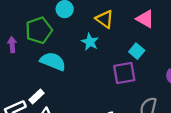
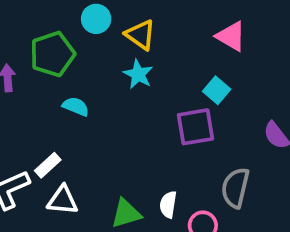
yellow triangle: (105, 19) -> (140, 35), moved
cyan semicircle: (53, 61) -> (76, 106), size x0.6

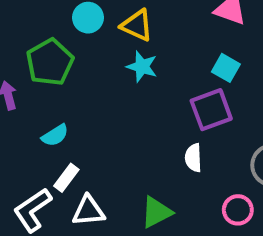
cyan semicircle: (76, 106) -> (55, 135), moved, turned 136
white semicircle: (168, 205) -> (193, 158), moved

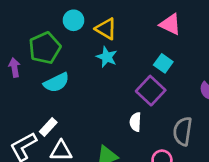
purple square: (211, 110) -> (151, 91), turned -32
cyan semicircle: (55, 135) -> (56, 83), moved, size x1.4

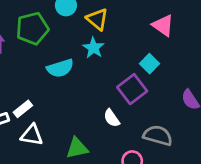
cyan semicircle: (56, 83) -> (60, 68), moved
white semicircle: (135, 122) -> (112, 118), turned -48
gray semicircle: (183, 131) -> (158, 135), turned 88

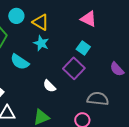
cyan semicircle: (60, 68) -> (20, 62), turned 60
white semicircle: (112, 118) -> (49, 86), moved

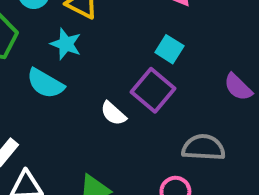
cyan star: (41, 43) -> (66, 44), moved
white semicircle: (49, 86) -> (113, 113), moved

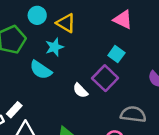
cyan star: (66, 44) -> (54, 47), turned 30

